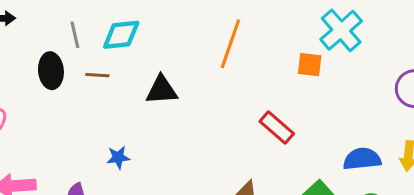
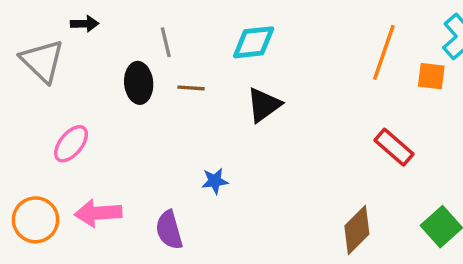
cyan diamond: (121, 35) -> (254, 42), moved
orange line: (230, 44) -> (384, 52), moved
black triangle: (162, 90) -> (264, 105), turned -32

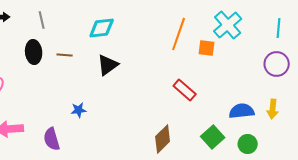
gray line: (166, 42) -> (42, 20), moved

